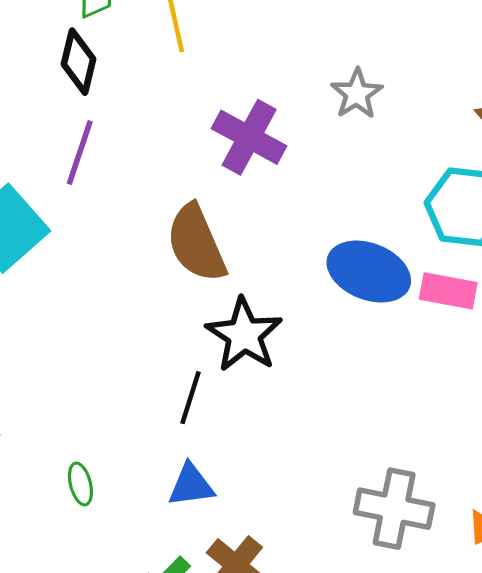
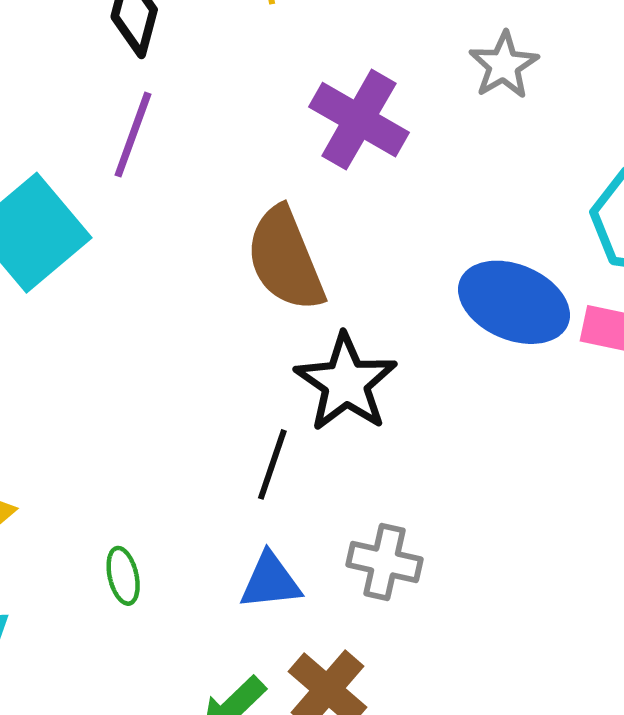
gray cross: (394, 509) -> (384, 562), moved, size x0.7

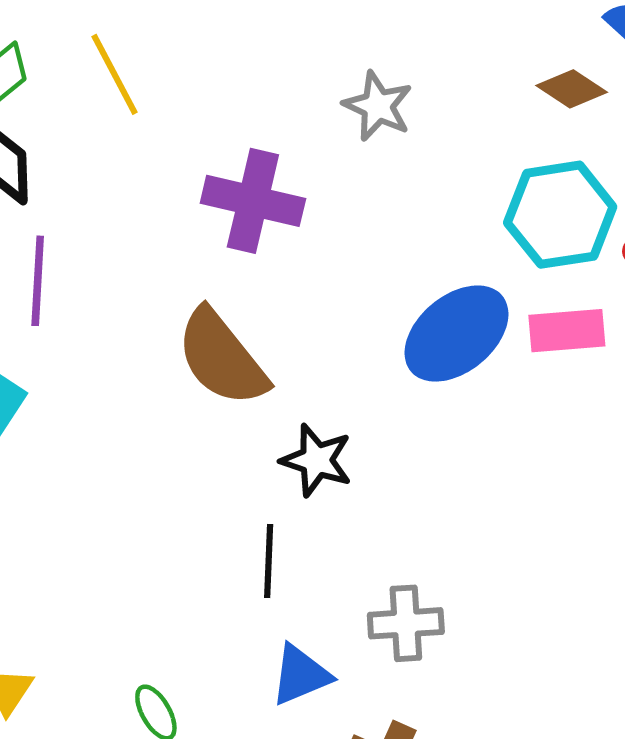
blue ellipse: (514, 302) -> (456, 334), turned -46
black star: (346, 383) -> (316, 460), size x0.7

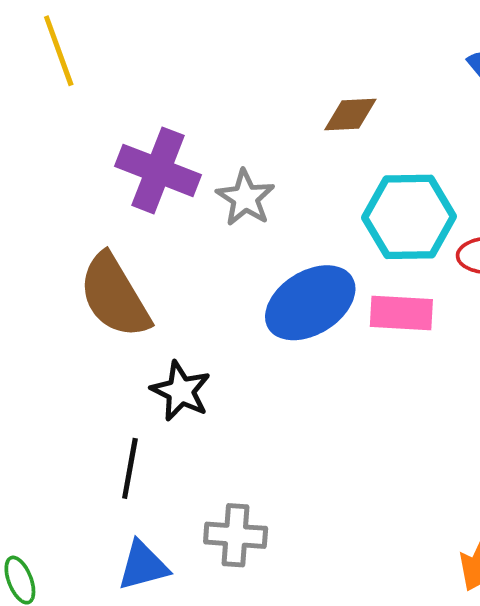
brown diamond: (572, 89) -> (350, 114), moved, turned -44
gray star: (378, 106) -> (245, 198), moved

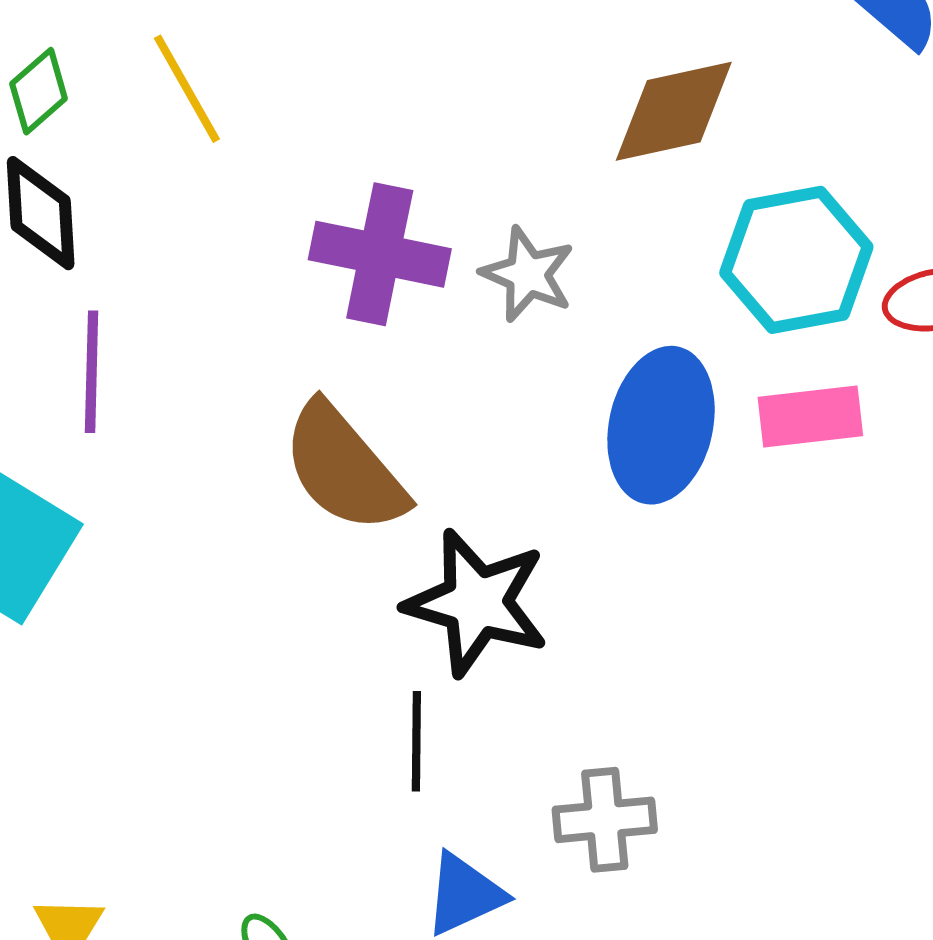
brown diamond: (350, 114) -> (674, 111), size x1.5
blue ellipse: (310, 303) -> (661, 425), turned -36
black star: (181, 391) -> (477, 603), size x1.5

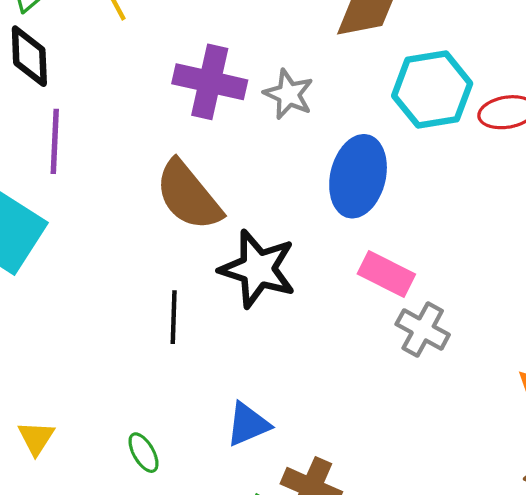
pink rectangle: (810, 416) -> (386, 274), moved, turned 32
black line: (416, 741) -> (174, 317), moved
gray cross: (605, 820) -> (423, 329), moved, turned 33

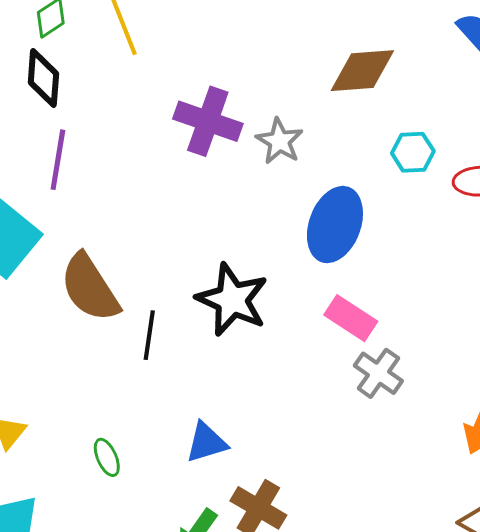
cyan hexagon: (432, 90) -> (413, 152), size x0.6
brown semicircle: (188, 196) -> (90, 288), moved

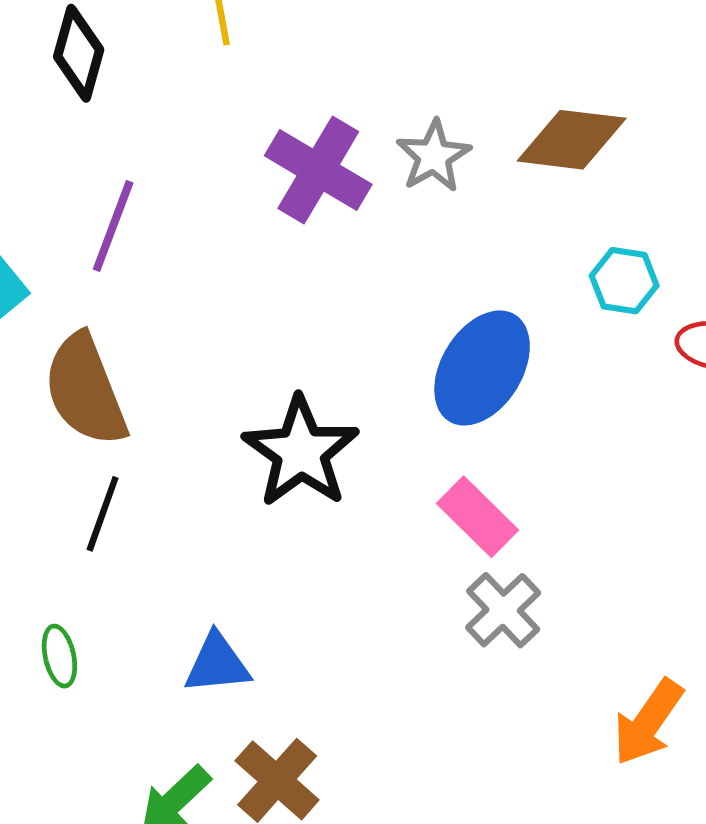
gray star: (279, 141) -> (434, 156), moved
purple line: (58, 160) -> (113, 226), moved
black line: (149, 335) -> (103, 514), moved

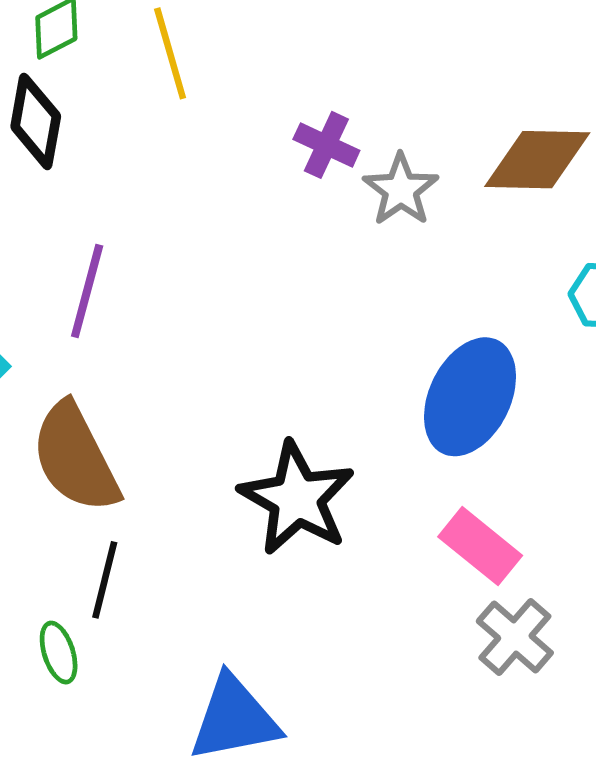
purple cross: (318, 170) -> (326, 145), moved, size x0.6
green ellipse: (59, 656) -> (59, 653), moved
blue triangle: (217, 664) -> (234, 719), size x1.4

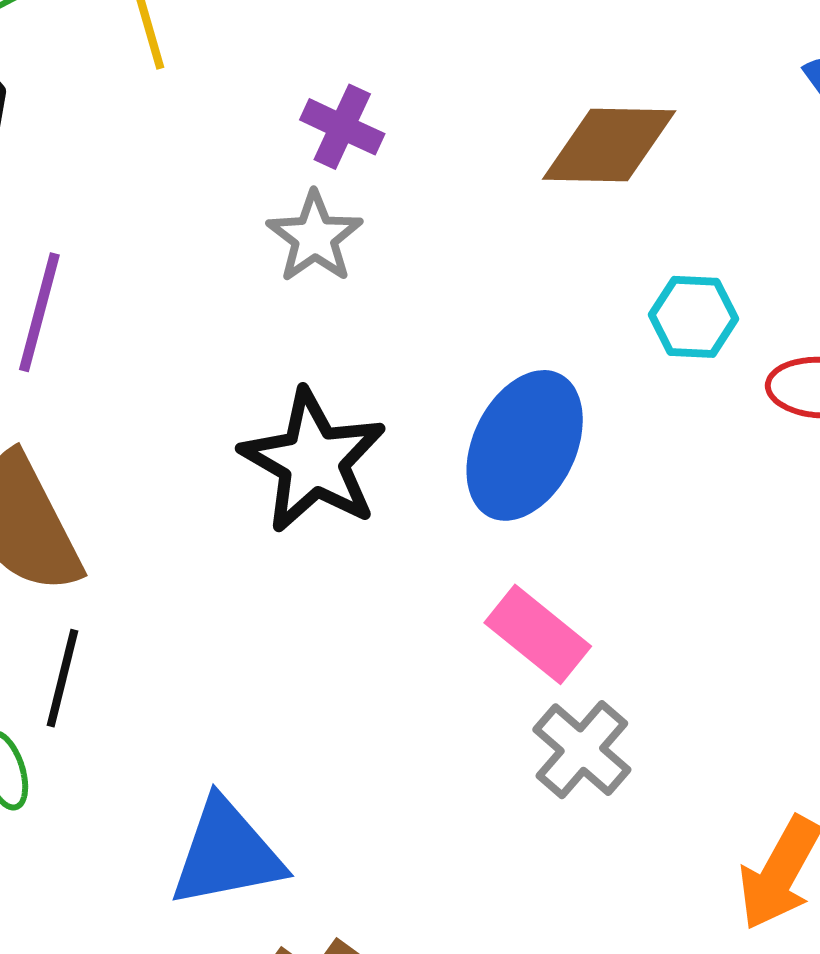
gray star: (401, 190) -> (315, 237), moved
black star: (297, 498) -> (313, 461), moved

